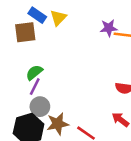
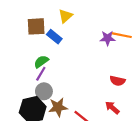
blue rectangle: (37, 15) -> (54, 37), moved
purple star: (109, 28) -> (108, 38), moved

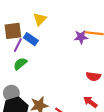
purple line: (41, 74) -> (18, 45), moved
gray circle: (44, 91) -> (11, 93), moved

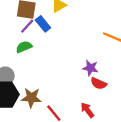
purple star: (81, 37) -> (90, 68), moved

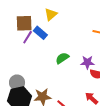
green semicircle: (24, 47) -> (62, 58), moved

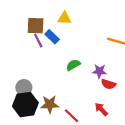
yellow triangle: (51, 14) -> (64, 18), turned 40
purple line: (28, 37) -> (38, 41), turned -64

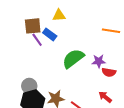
green semicircle: (73, 65) -> (73, 59), size x1.6

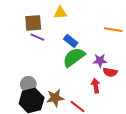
blue rectangle: (50, 34) -> (71, 41), moved
purple line: (37, 40) -> (37, 37), turned -32
red arrow: (105, 97) -> (96, 86), moved, turned 40

